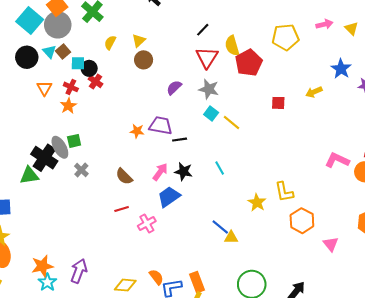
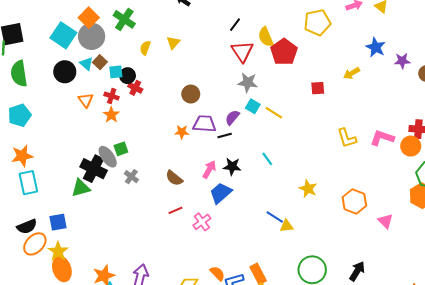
brown circle: (144, 60) -> (191, 94), moved
purple semicircle: (174, 88) -> (232, 117), moved
yellow L-shape: (284, 192) -> (347, 138), moved

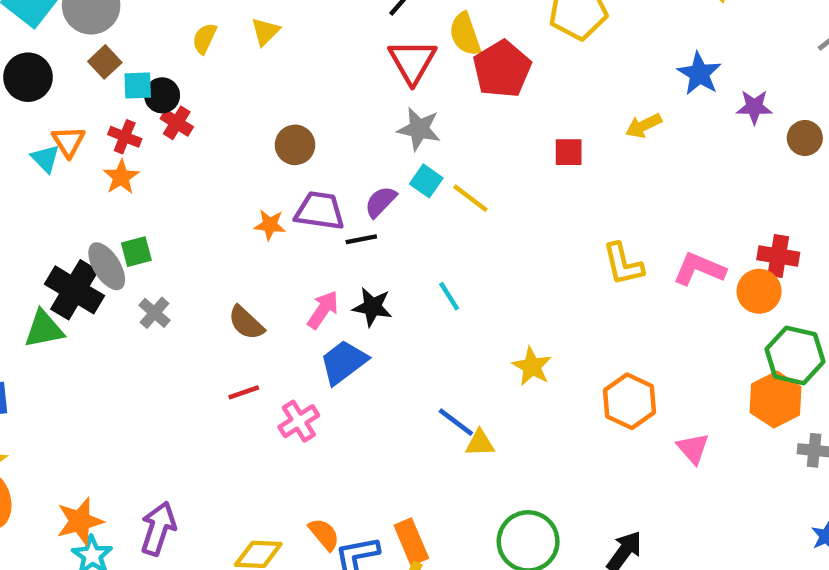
cyan triangle: (86, 64) -> (45, 159), moved

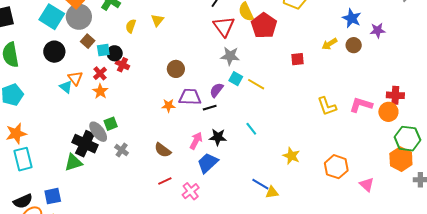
red cross: (125, 137) -> (100, 73), turned 32
brown circle: (805, 138) -> (354, 45), moved

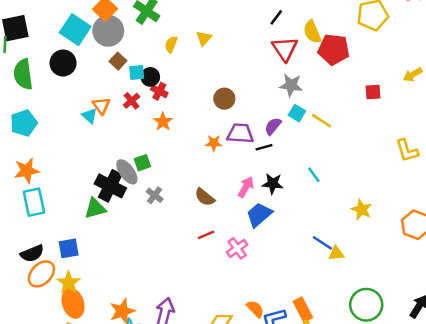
red pentagon: (264, 26) -> (334, 49), turned -30
black circle: (54, 52) -> (63, 63), moved
orange star: (100, 91) -> (163, 122), moved

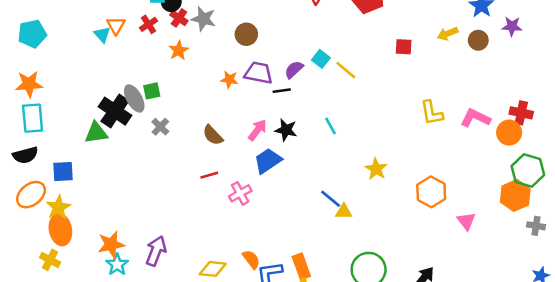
gray star: (291, 85) -> (204, 19), moved
black semicircle: (32, 253) -> (25, 155), moved

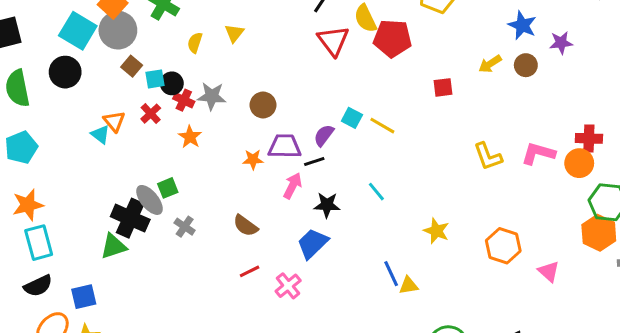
pink arrow: (257, 130) -> (293, 186), moved
blue line: (331, 199) -> (391, 274), turned 35

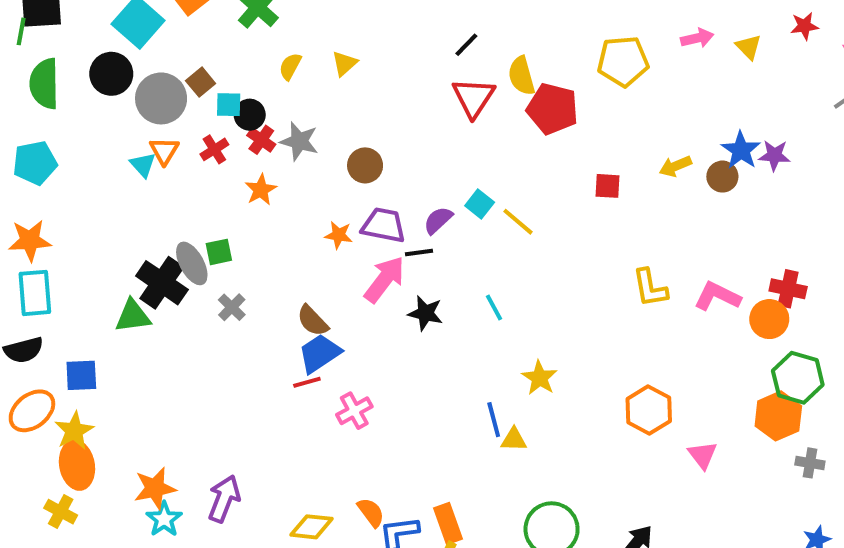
blue star: (522, 25) -> (741, 150), moved
gray circle: (118, 30) -> (161, 98), moved
pink arrow: (293, 186) -> (385, 279), size x1.4
yellow star: (436, 231) -> (540, 378), moved
blue trapezoid: (313, 243) -> (320, 353), moved

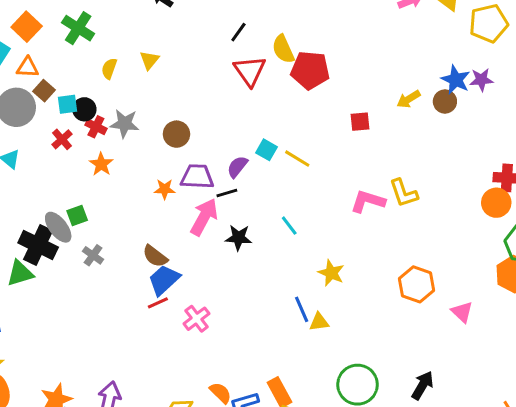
yellow pentagon: (623, 61) -> (489, 23), moved
orange triangle: (164, 151) -> (27, 67), moved, turned -50
pink L-shape: (717, 296) -> (368, 201), moved

